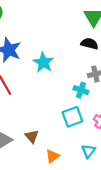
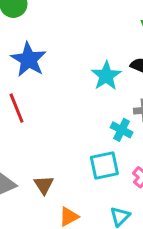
cyan star: (43, 62) -> (106, 76), moved

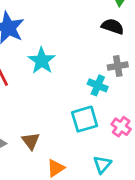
cyan star: (106, 76) -> (42, 61), moved

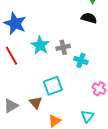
gray cross: (118, 66) -> (63, 47), moved
cyan square: (85, 119) -> (53, 86), moved

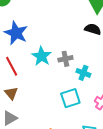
cyan square: (53, 86) -> (70, 98), moved
brown triangle: (36, 103) -> (11, 93), moved

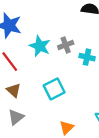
cyan square: (70, 98) -> (54, 89), moved

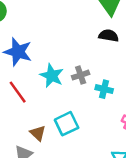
brown triangle: (14, 90) -> (38, 133), moved

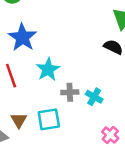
gray cross: (81, 75) -> (70, 92), moved

